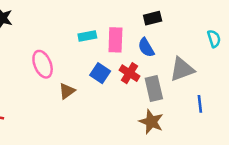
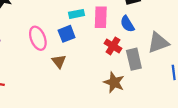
blue square: (100, 73) -> (67, 34), moved, turned 35
brown triangle: (67, 91) -> (59, 61), turned -32
brown star: (151, 122) -> (114, 82), moved

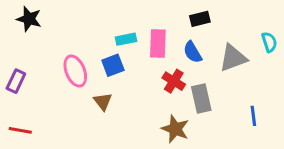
gray triangle: (158, 43) -> (233, 58), moved

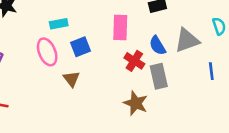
cyan rectangle: (126, 39) -> (59, 24), moved
blue semicircle: (193, 52) -> (157, 45), moved
blue line: (253, 116) -> (211, 71), moved

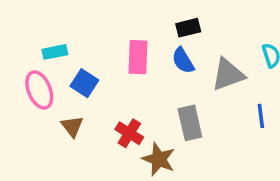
blue semicircle: (157, 45) -> (183, 61), moved
blue square: (80, 47) -> (84, 83), turned -36
red cross: (134, 61) -> (129, 133), moved

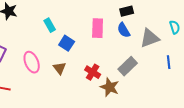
cyan rectangle: (55, 52) -> (50, 25), turned 72
pink ellipse: (39, 90) -> (32, 62), moved
gray rectangle: (190, 123) -> (128, 66), turned 60

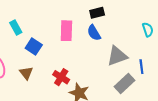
gray triangle: (150, 38) -> (117, 56), moved
gray rectangle: (128, 66) -> (125, 83), moved

